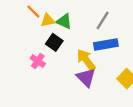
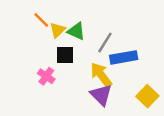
yellow triangle: (48, 20) -> (57, 30), turned -32
gray line: (103, 20) -> (105, 42), moved
black square: (54, 42) -> (65, 55), turned -35

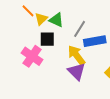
pink cross: (46, 76) -> (32, 56), size x1.5

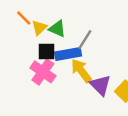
blue rectangle: (95, 41) -> (68, 54), moved
pink cross: (32, 56) -> (43, 72), moved
purple triangle: (77, 71) -> (100, 85), moved

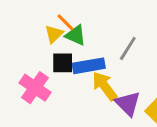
orange line: (24, 18) -> (65, 22), moved
gray line: (85, 40) -> (128, 48), moved
pink cross: (43, 72) -> (35, 88), moved

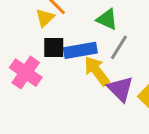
green triangle: (76, 35) -> (107, 19), moved
gray line: (128, 48) -> (119, 47), moved

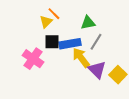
green triangle: (107, 19) -> (88, 23), turned -35

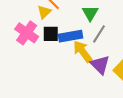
green triangle: (88, 23) -> (90, 13), turned -49
pink cross: (33, 59) -> (27, 33), moved

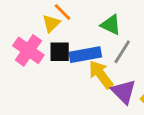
green triangle: (90, 13) -> (111, 25), turned -35

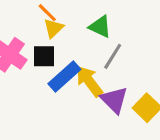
yellow triangle: (51, 23) -> (53, 28), moved
blue rectangle: (85, 55) -> (64, 77), moved, turned -32

